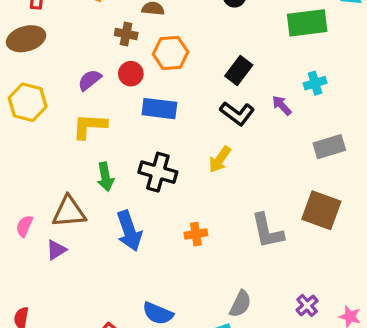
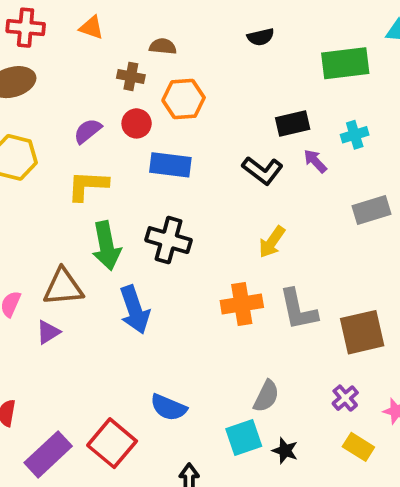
black rectangle: (239, 70) -> (293, 123), moved, turned 40
yellow arrow: (220, 159) -> (272, 242), moved
green arrow: (105, 177) -> (106, 246), size x1.4
brown square: (321, 210) -> (362, 332), moved, turned -33
orange cross: (196, 234) -> (242, 304), moved, size x1.5

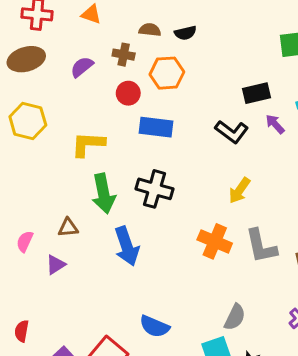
black semicircle: (261, 37) -> (185, 33), moved
purple semicircle: (88, 131) -> (82, 67), moved
brown triangle: (63, 287) -> (68, 228), size x0.6
orange cross: (242, 304) -> (215, 241), turned 32

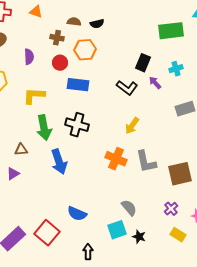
purple semicircle: (82, 67) -> (29, 57), moved, turned 126
black rectangle: (256, 93) -> (143, 63), turned -54
gray semicircle: (235, 317) -> (129, 208), turned -66

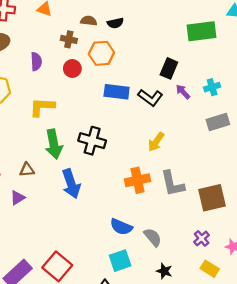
cyan cross: (176, 69) -> (212, 87), moved
blue rectangle: (78, 85) -> (117, 92), moved
orange cross: (116, 159) -> (138, 180), turned -35
blue semicircle: (77, 214) -> (121, 227), moved
cyan square: (117, 230) -> (120, 261), moved

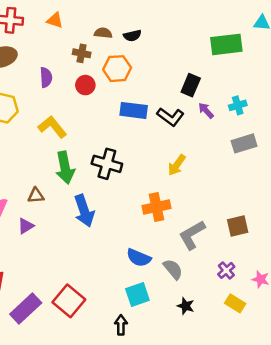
yellow L-shape: (42, 107) -> (52, 127), turned 48
gray L-shape: (172, 184) -> (192, 235), moved, turned 72
brown square: (212, 198) -> (238, 226), size x0.7

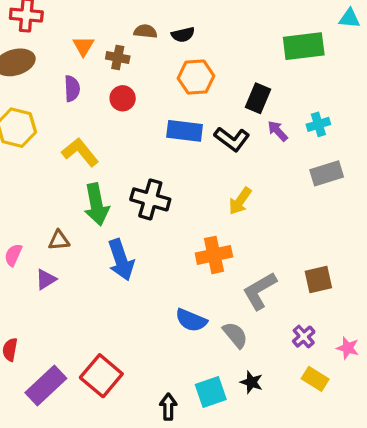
orange triangle: (55, 20) -> (83, 46), moved, turned 42
orange hexagon: (117, 69) -> (196, 77), moved
cyan square: (137, 295) -> (211, 392), moved

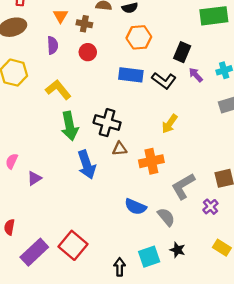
brown triangle: (59, 240) -> (120, 149), moved
purple cross: (304, 337) -> (210, 207), moved

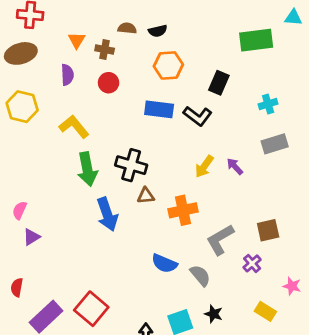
purple arrow: (196, 75) -> (235, 166), moved
purple triangle: (34, 178) -> (31, 237), moved

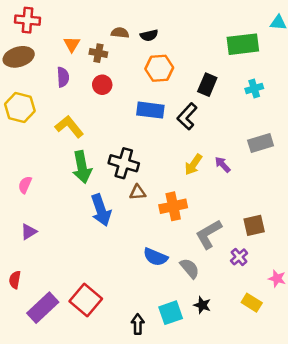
cyan cross: (268, 104) -> (254, 89), moved
black L-shape: (198, 116) -> (187, 116), turned 96
pink semicircle: (19, 210) -> (25, 185), moved

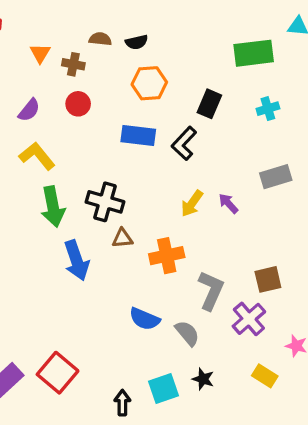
purple semicircle: (63, 77) -> (29, 110), moved, turned 42
gray L-shape: (209, 234) -> (211, 290), turned 144
purple cross: (239, 257) -> (249, 319), size x1.5

